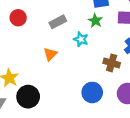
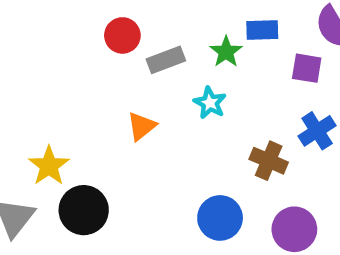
red circle: (18, 18) -> (122, 35), moved
green star: (95, 21) -> (226, 52), moved

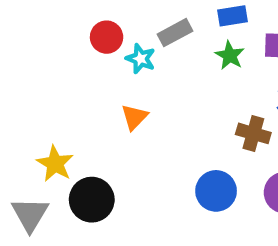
green star: (226, 52) -> (230, 55), moved
gray rectangle: (166, 60) -> (175, 33), moved
cyan star: (210, 103) -> (141, 59), moved

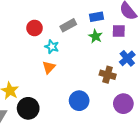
cyan star: (141, 59) -> (52, 47), moved
blue circle: (216, 191) -> (79, 101), moved

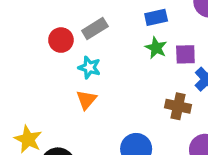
gray rectangle: (68, 25) -> (95, 29), moved
purple square: (119, 31) -> (185, 54), moved

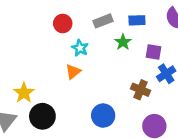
gray rectangle: (95, 29) -> (103, 21), moved
green star: (156, 48) -> (123, 42), moved

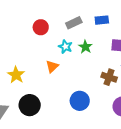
green star: (123, 42) -> (85, 47), moved
cyan star: (80, 48) -> (65, 47), moved
yellow star: (24, 93) -> (16, 75), moved

